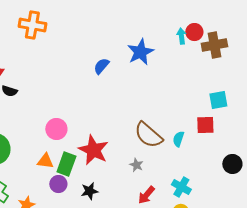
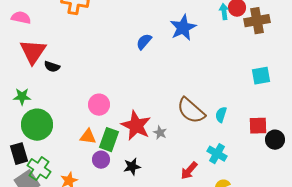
red square: (205, 125) -> (258, 126), moved
gray star: (136, 165) -> (160, 133), moved
cyan cross: (181, 187) -> (217, 154), moved

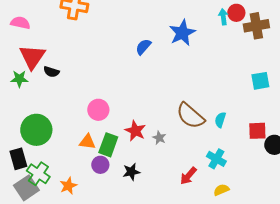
green star: (22, 97) -> (19, 79), moved
red star: (136, 126) -> (135, 131), size x0.7

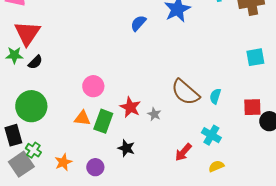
black semicircle: (51, 72) -> (35, 62), moved, turned -63
purple circle: (100, 165) -> (95, 167), moved
black star: (131, 172) -> (126, 148), turned 30
green cross: (38, 174) -> (33, 150), size x0.7

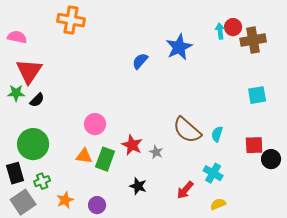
black star: (126, 148) -> (138, 186), moved
green cross: (33, 150) -> (42, 181), moved, turned 35

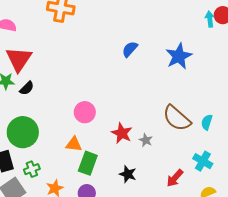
blue star: (179, 47) -> (179, 56), moved
green rectangle: (105, 159) -> (88, 163), moved

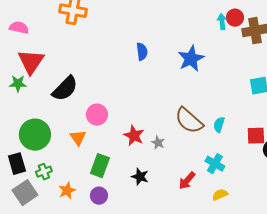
blue semicircle: (130, 49) -> (142, 52), turned 132
black semicircle: (27, 88) -> (65, 89), moved, size x1.8
orange triangle: (74, 144) -> (78, 138), moved, turned 48

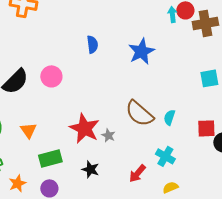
pink circle: (97, 115) -> (51, 76), moved
red star: (134, 136) -> (84, 128), size x1.4
green rectangle: (100, 166) -> (50, 158), turned 55

